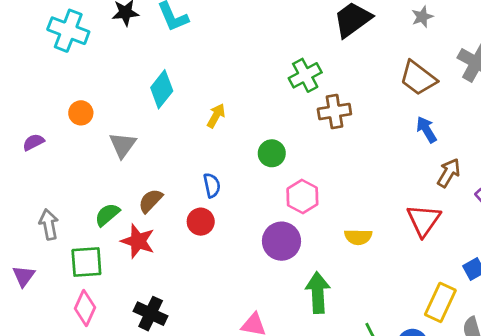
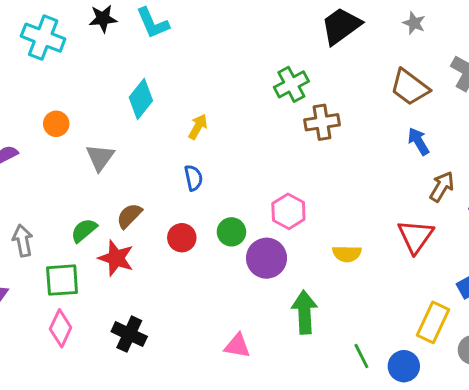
gray star: (422, 17) -> (414, 23), turned -30
green circle: (272, 153) -> (231, 232), moved
blue semicircle: (212, 185) -> (193, 178), moved

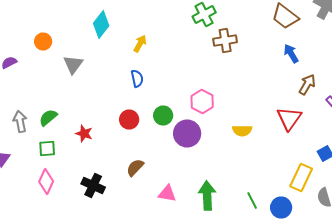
brown semicircle: (129, 216) -> (135, 168), moved
green semicircle: (84, 230) -> (48, 118), moved
red star: (116, 258) -> (84, 134), size x0.7
green square: (62, 280) -> (47, 148), size x0.7
green arrow: (304, 312) -> (207, 196), moved

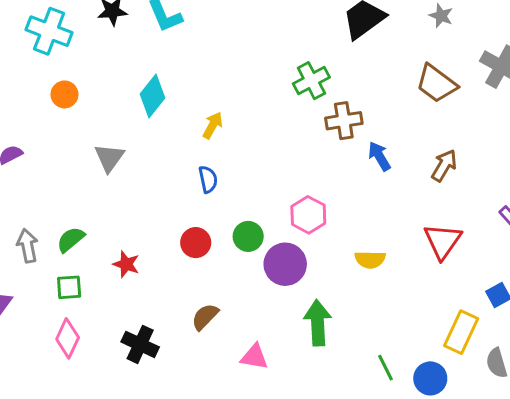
orange circle: (43, 42) -> (64, 94), moved
blue arrow: (291, 54) -> (379, 156), moved
brown arrow: (307, 84) -> (444, 165), moved
green arrow: (207, 196) -> (318, 323), moved

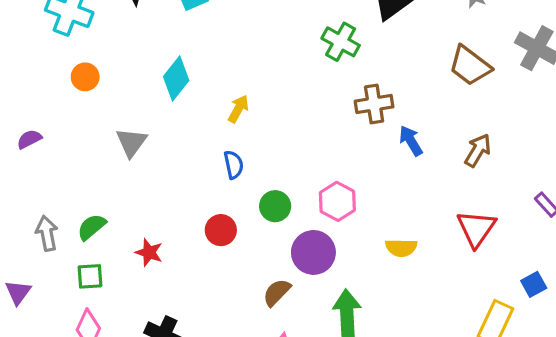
green cross: (311, 81) -> (341, 42), moved, turned -33
green circle: (248, 236) -> (275, 206), moved
brown semicircle: (205, 317) -> (277, 292), moved

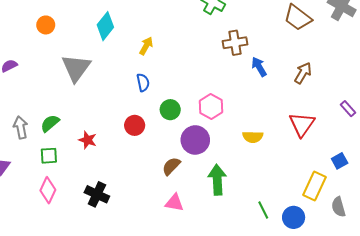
gray triangle: (131, 142) -> (76, 68), size x1.4

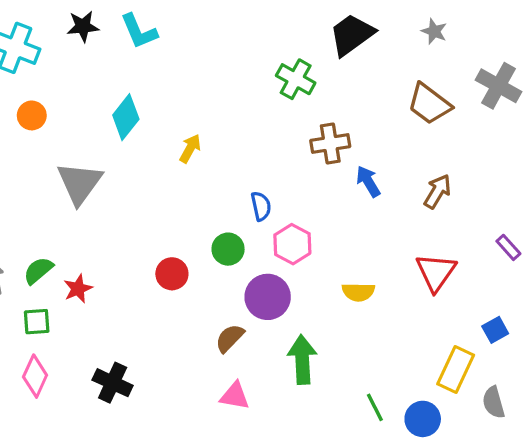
blue semicircle: (143, 82) -> (261, 206), moved
red star: (88, 140) -> (78, 289), moved, turned 30

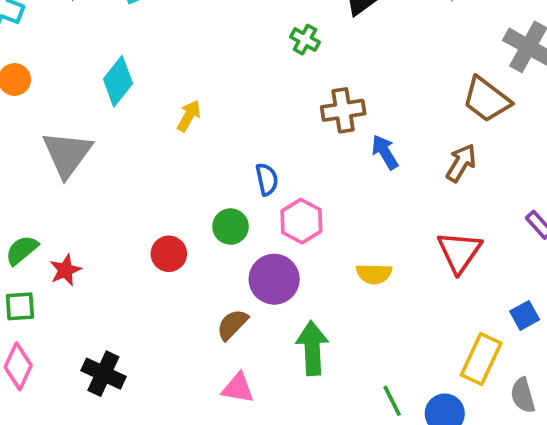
green cross: (296, 79) -> (305, 40), size x0.7
brown trapezoid: (429, 104) -> (487, 99), moved

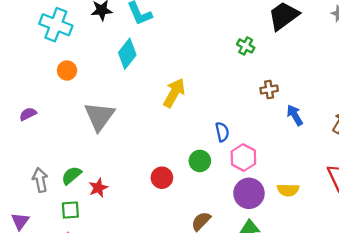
cyan diamond: (118, 81) -> (127, 54), moved
brown cross: (343, 110) -> (269, 89), size x0.7
yellow arrow: (189, 116) -> (174, 93), size x1.5
purple circle: (274, 279) -> (249, 193), moved

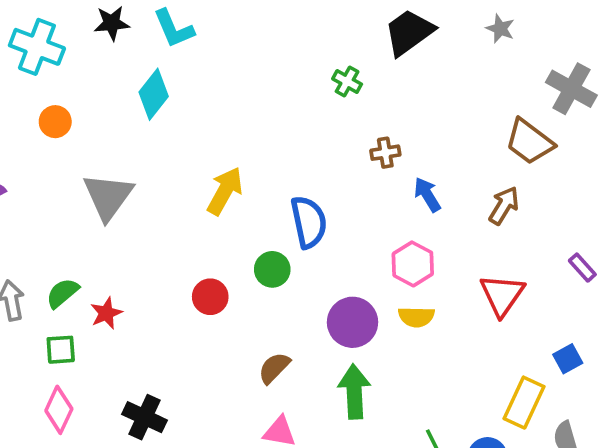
yellow arrow: (174, 93) -> (225, 191), moved
blue semicircle: (222, 132) -> (309, 222), size x1.6
pink hexagon: (243, 158) -> (413, 264), moved

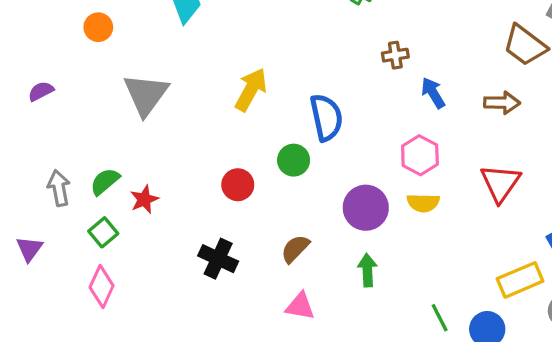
brown arrow: (504, 206) -> (502, 103), turned 60
green square: (61, 350) -> (103, 232), turned -36
green arrow: (354, 392) -> (367, 270), size x0.7
yellow rectangle: (524, 403) -> (520, 280), turned 42
black cross: (145, 417) -> (218, 259), moved

